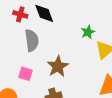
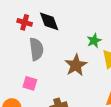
brown star: (58, 66) -> (76, 65), moved

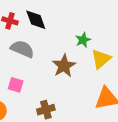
gray semicircle: (36, 49) -> (22, 49), turned -60

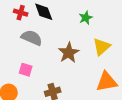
green star: (83, 40) -> (86, 18), moved

